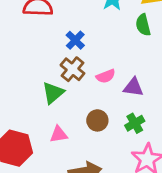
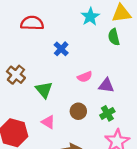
brown cross: (72, 69) -> (16, 75), moved
green triangle: (53, 93) -> (44, 90), turned -30
pink triangle: (59, 134) -> (48, 122), turned 40

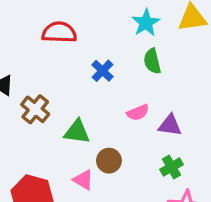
green semicircle: (114, 37) -> (152, 61), moved
green triangle: (44, 90) -> (77, 132), turned -42
brown circle: (78, 111) -> (109, 161), moved

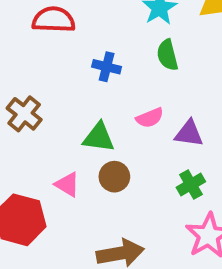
blue cross: (103, 71) -> (107, 67), turned -30
green triangle: (77, 132) -> (99, 137), moved
pink triangle: (83, 180) -> (67, 184), moved

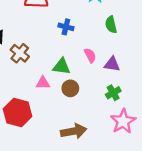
green semicircle: (167, 55) -> (111, 25), moved
pink semicircle: (150, 118) -> (90, 55), turned -96
pink triangle: (67, 184) -> (43, 83), moved, turned -32

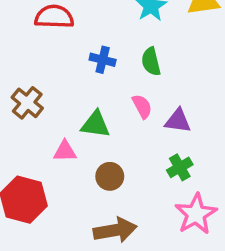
green semicircle: (111, 25) -> (151, 62), moved
brown circle: (70, 88) -> (110, 176), moved

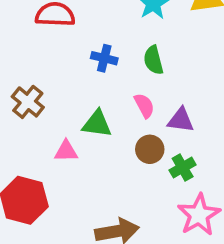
brown circle: (110, 176) -> (150, 149), moved

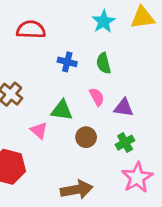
brown circle: (150, 149) -> (86, 137), moved
pink triangle: (66, 151) -> (39, 130), turned 42

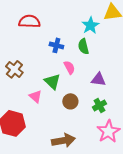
cyan star: (104, 22) -> (90, 25), moved
pink semicircle: (97, 97) -> (69, 67), moved
green triangle: (62, 110) -> (52, 81), turned 36

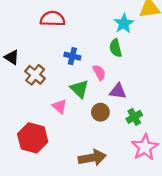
blue cross: (56, 45) -> (72, 56), moved
purple triangle: (98, 79) -> (118, 91), moved

